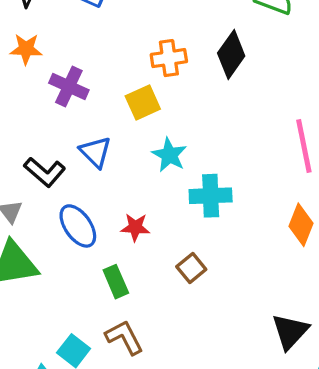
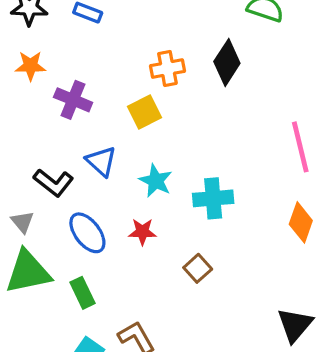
cyan star: (169, 155) -> (156, 181), moved
green rectangle: (116, 282) -> (82, 293), moved

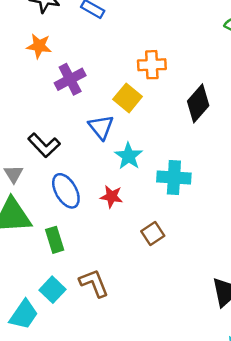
black diamond: (227, 62) -> (198, 103), moved
purple cross: (73, 100) -> (70, 79), turned 32
yellow square: (144, 112) -> (128, 98), turned -32
blue triangle: (101, 161) -> (101, 127), moved

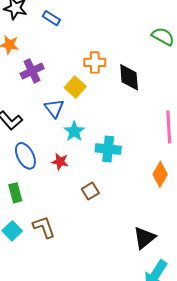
black diamond: (198, 103) -> (129, 77), moved, turned -48

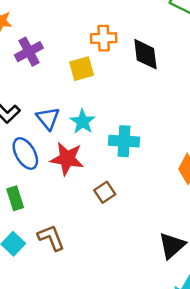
yellow square: (75, 87) -> (82, 69), turned 35
blue triangle: (54, 108) -> (48, 118), moved
red star: (60, 162) -> (67, 159), size x1.6

